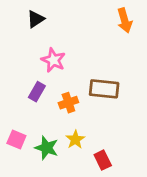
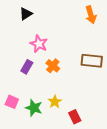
brown rectangle: (104, 89) -> (92, 61), moved
orange cross: (68, 103) -> (53, 66), moved, turned -32

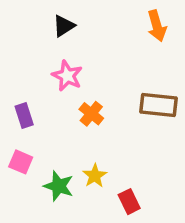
black triangle: (26, 14) -> (64, 26), moved
purple rectangle: (27, 67) -> (24, 115), moved, turned -48
pink square: (12, 102) -> (21, 162), moved

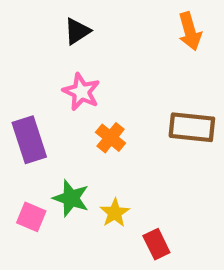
purple rectangle: (24, 115) -> (29, 140), size x1.5
pink square: (21, 162) -> (31, 217), moved
green star: (59, 186) -> (71, 198), moved

